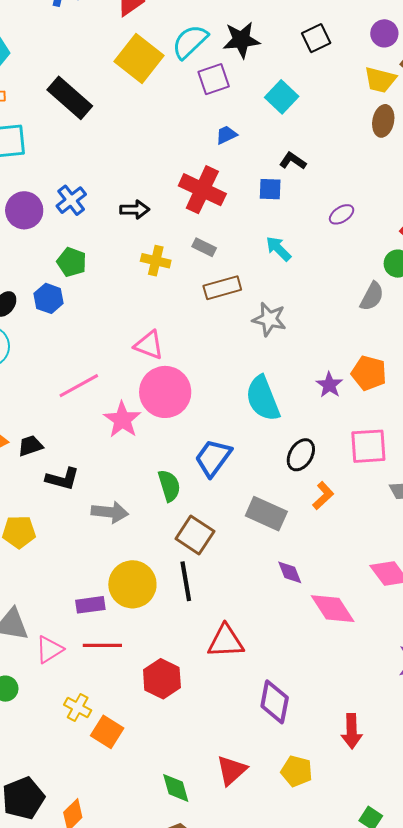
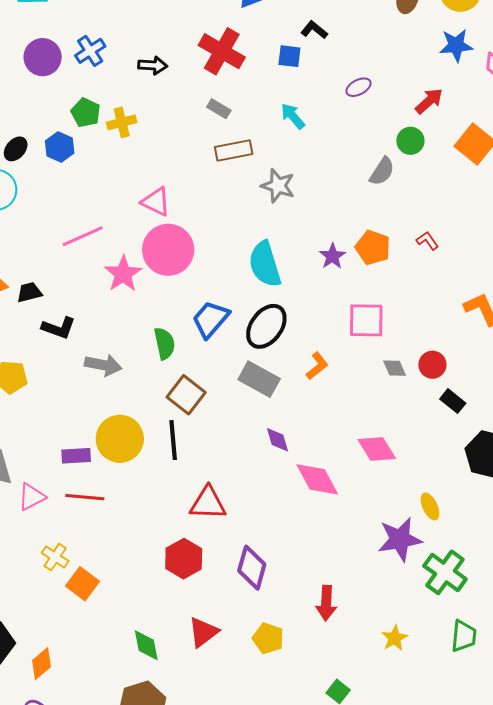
yellow cross: (156, 261) -> (122, 122), moved, turned -32
black ellipse: (301, 455) -> (266, 326), moved, size x1.4
red hexagon: (162, 679) -> (184, 559), moved

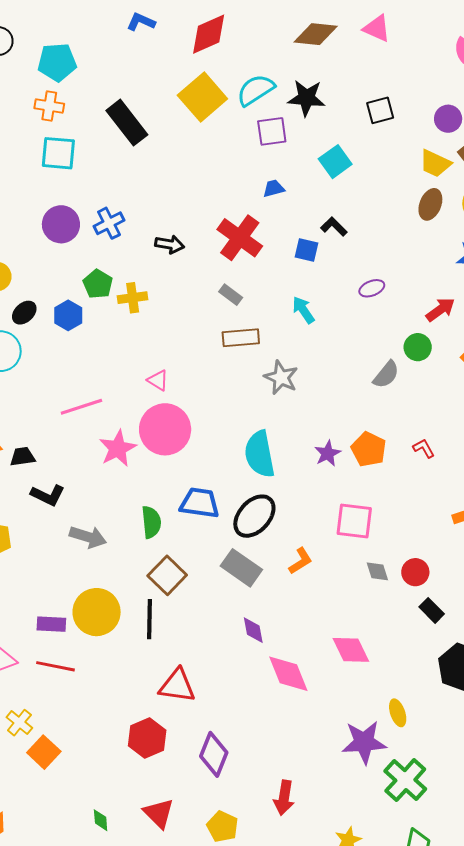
pink triangle: (156, 202) -> (158, 380), size x0.7
blue trapezoid: (211, 319) -> (200, 503), turned 51
red triangle: (203, 632) -> (159, 813), turned -44
green diamond: (146, 645) -> (101, 820), size x0.7

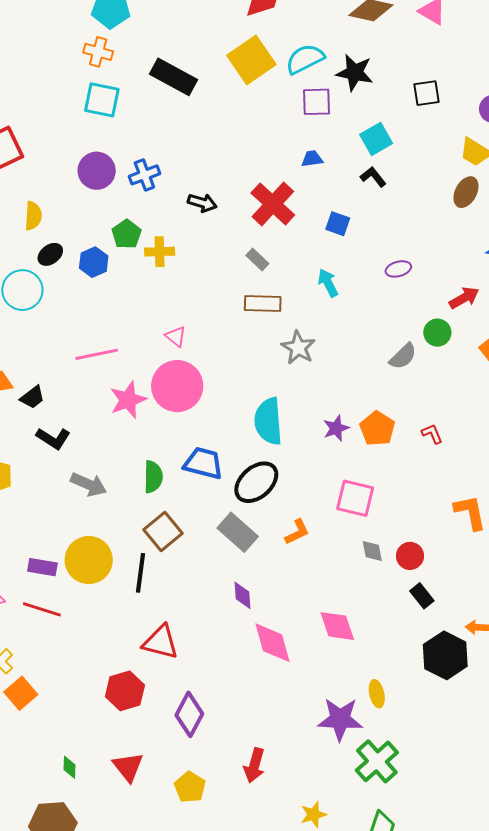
black rectangle: (127, 123) -> (174, 77), turned -30
black L-shape: (334, 227) -> (373, 177), moved
black trapezoid: (22, 457) -> (32, 397), turned 144

